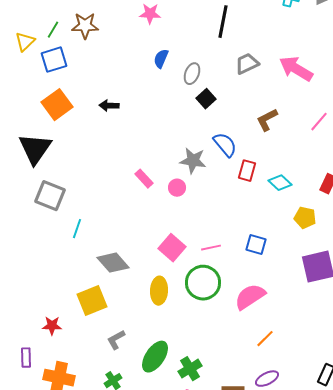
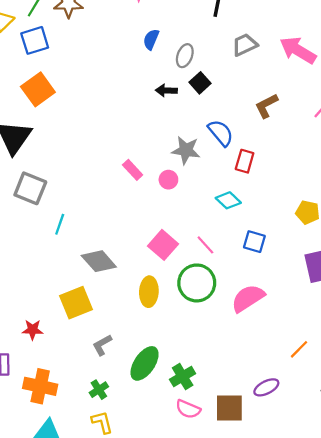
black arrow: (109, 106) -> (166, 90), moved
cyan diamond: (280, 183) -> (228, 200), moved
pink line: (211, 248) -> (205, 245), turned 60
orange line: (265, 339) -> (299, 349), moved

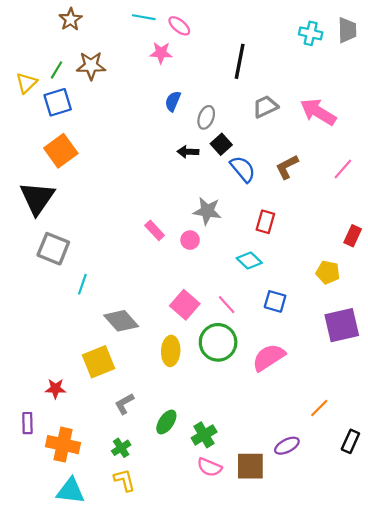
blue semicircle: (221, 133) -> (243, 169), moved
green ellipse: (145, 363) -> (166, 422), size x0.7

